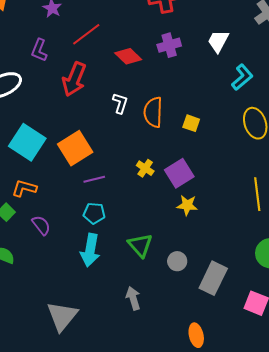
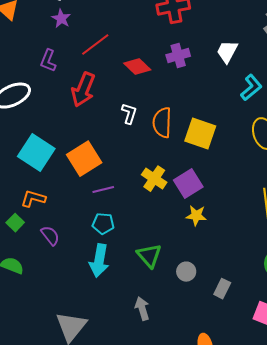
yellow square: (191, 123) -> (200, 134), size x1.8
yellow cross: (145, 168) -> (154, 179), size x1.4
gray rectangle: (213, 278) -> (222, 289), size x0.6

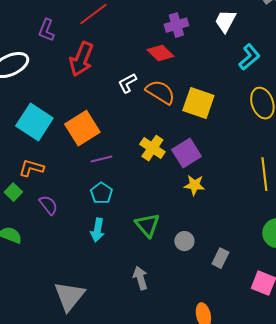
red diamond: (137, 67) -> (160, 53), moved
white L-shape: (129, 114) -> (127, 83), turned -135
orange semicircle: (162, 123) -> (160, 92), turned 120
cyan pentagon: (103, 224) -> (101, 193), turned 30
cyan arrow: (99, 261) -> (97, 230), size x0.7

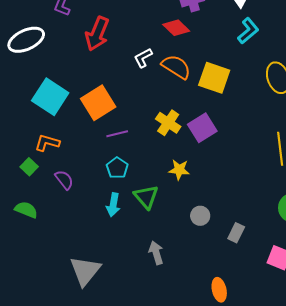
cyan L-shape: (249, 57) -> (248, 31), moved
yellow star: (194, 185) -> (179, 170), moved
green triangle: (147, 225) -> (146, 197), moved

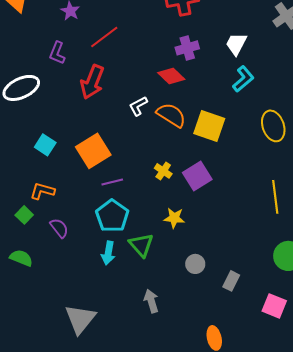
cyan square: (50, 97) -> (45, 145), size x0.6
yellow cross: (168, 123) -> (163, 171), size x0.7
cyan pentagon: (117, 168) -> (112, 216), size x1.5

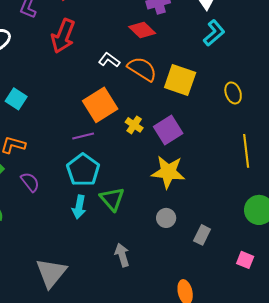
white L-shape: (138, 106) -> (109, 60), turned 65
yellow ellipse: (273, 126) -> (233, 93), moved, size x0.7
orange square: (93, 151) -> (100, 105), moved
yellow star: (174, 218) -> (168, 172), moved, size x1.6
pink square: (274, 306) -> (245, 260), size x0.7

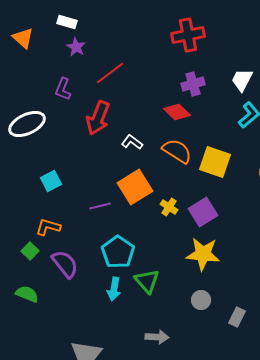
white L-shape: (109, 60) -> (132, 142), moved
cyan square: (16, 99) -> (51, 181), turned 30
purple line: (83, 136) -> (100, 206), moved
purple semicircle: (30, 182) -> (65, 264), size x1.4
gray arrow: (122, 255) -> (157, 337), turned 110

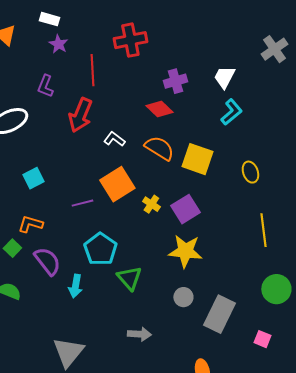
red cross: (188, 35) -> (130, 40), moved
red line: (110, 73) -> (92, 70), turned -56
cyan arrow: (114, 289) -> (75, 286), moved
gray rectangle: (237, 317) -> (219, 314), size x1.8

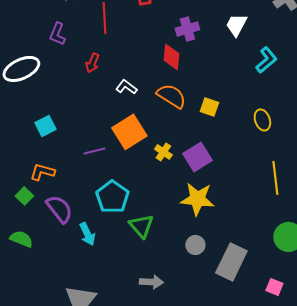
red diamond: (159, 109) -> (171, 57), turned 52
cyan L-shape: (231, 112) -> (266, 60), moved
red arrow: (80, 115) -> (92, 63), size x0.6
yellow square: (197, 159) -> (209, 107), size x0.6
cyan arrow: (75, 286) -> (87, 234), turned -35

